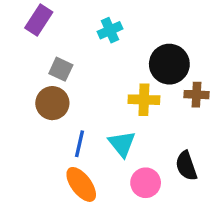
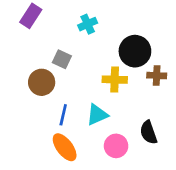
gray square: (61, 69) -> (62, 59), moved
cyan triangle: (122, 144) -> (97, 115), turned 45

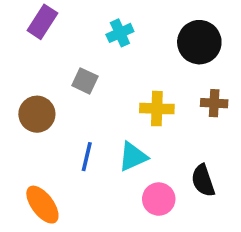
black circle: (135, 51) -> (199, 42), moved
brown circle: (42, 82) -> (37, 114), moved
orange ellipse: (65, 147) -> (42, 205), moved

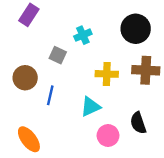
cyan cross: (120, 33) -> (83, 35), moved
brown cross: (214, 103) -> (146, 70), size x1.5
blue line: (87, 157) -> (50, 95), moved

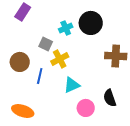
black circle: (136, 29) -> (91, 23), moved
yellow cross: (107, 74) -> (60, 59), moved, turned -30
orange ellipse: (29, 139) -> (23, 111), turned -35

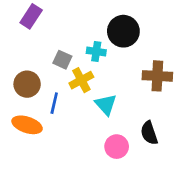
cyan cross: (66, 28) -> (96, 52), moved, turned 32
cyan triangle: (72, 85) -> (106, 104), moved, turned -48
orange ellipse: (23, 111) -> (27, 125), moved

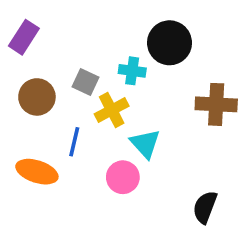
purple rectangle: (31, 16) -> (24, 37), moved
brown circle: (27, 84) -> (37, 97), moved
black semicircle: (149, 133) -> (205, 207), moved, turned 40
pink circle: (117, 147) -> (123, 177), moved

